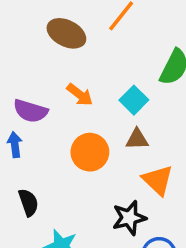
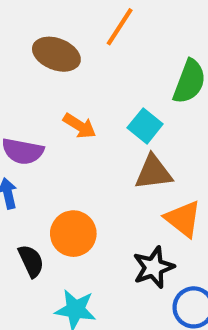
brown triangle: (137, 139) -> (153, 172), size x1.4
orange circle: (90, 152) -> (73, 234), moved

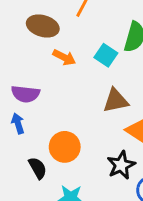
orange arrow: (80, 126) -> (64, 57), moved
cyan square: (145, 126) -> (106, 55), moved

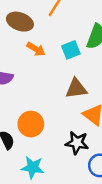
cyan square: (106, 55) -> (71, 50), turned 30
black star: (121, 165) -> (77, 143), turned 30

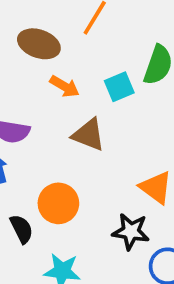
brown triangle: (76, 88) -> (89, 135), moved, turned 30

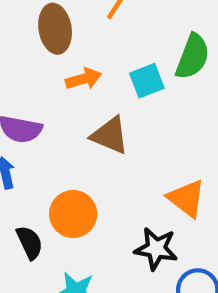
brown ellipse: (39, 44) -> (55, 29), turned 60
orange arrow: (65, 86) -> (84, 79), turned -48

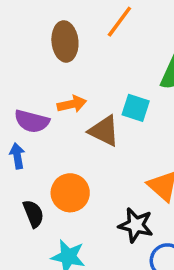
orange arrow: (84, 79) -> (72, 104), moved
cyan square: (147, 81) -> (136, 108), moved, turned 36

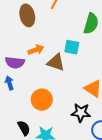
black semicircle: (33, 214) -> (24, 128), moved

